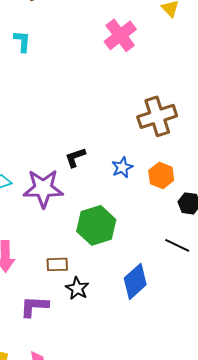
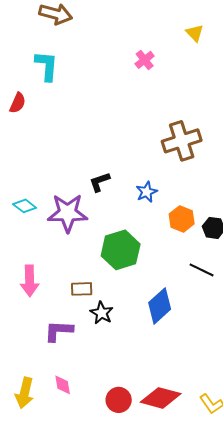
pink cross: (120, 35) -> (145, 60), size x0.6
cyan L-shape: (22, 41) -> (47, 66), size x1.4
orange hexagon: (161, 175) -> (182, 219), moved

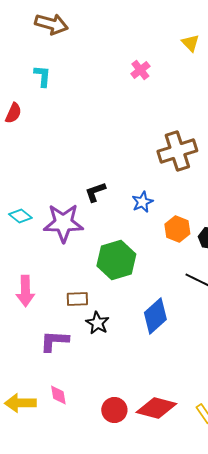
cyan L-shape: (47, 66) -> (42, 76), size x0.7
yellow arrow: (25, 393) -> (20, 403), turned 76

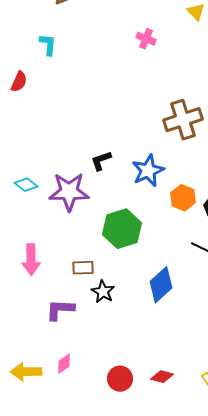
pink cross: (140, 70) -> (146, 39), turned -30
blue star: (142, 202) -> (148, 171), size x1.5
pink diamond: (58, 395) -> (64, 364), turned 65
red diamond: (156, 408) -> (162, 377), size x0.6

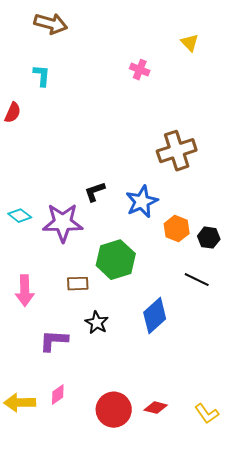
brown rectangle: (83, 268) -> (78, 284), moved
red circle: (120, 379) -> (114, 410), size x1.4

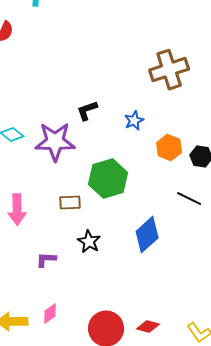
blue star: (142, 202) -> (134, 121), size x0.6
purple L-shape: (54, 341) -> (46, 260), size x0.7

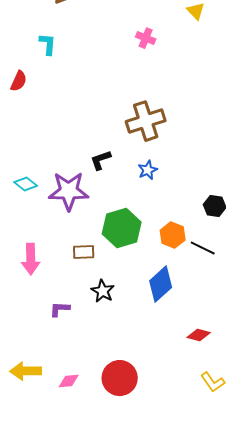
brown cross: (169, 70) -> (146, 121), moved
orange hexagon: (169, 148) -> (173, 235), moved
pink diamond: (50, 314) -> (69, 381), moved, turned 30
red diamond: (148, 327) -> (199, 335), moved

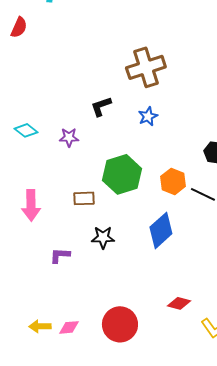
purple star: (69, 191) -> (69, 137), size x0.5
black star: (103, 291) -> (103, 237), turned -30
red diamond: (199, 335) -> (179, 303), moved
yellow arrow: (26, 371) -> (40, 326), moved, size x0.7

